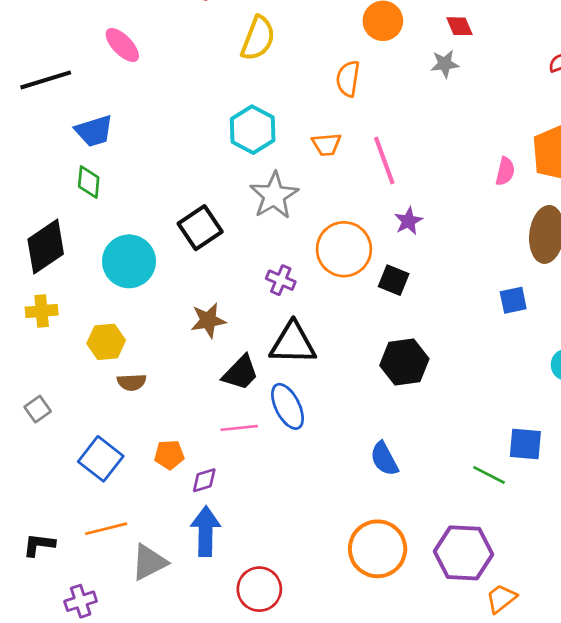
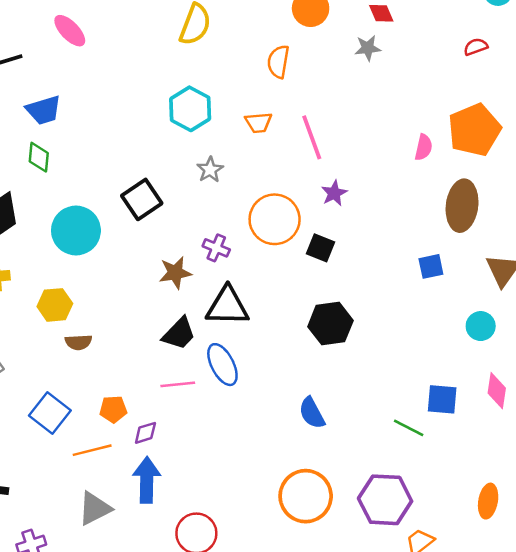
gray star: (274, 195) -> (210, 170), size x0.6
brown star: (208, 320) -> (175, 273), moved
orange line: (106, 529) -> (92, 450), moved

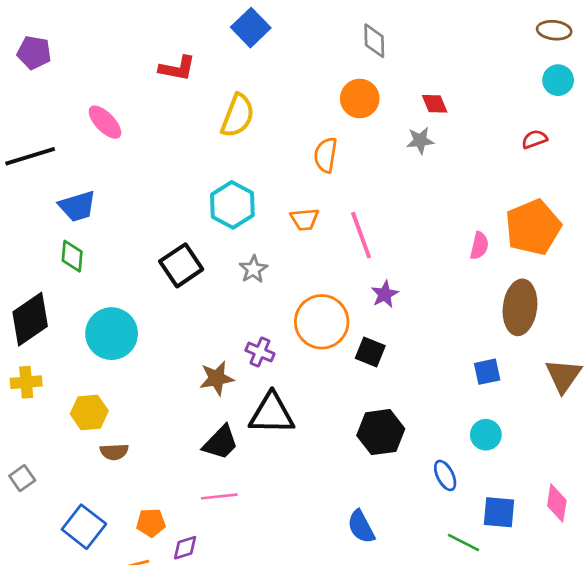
black square: (142, 199) -> (181, 265), moved
cyan circle: (481, 326) -> (486, 435), moved
blue ellipse: (222, 365) -> (445, 475), moved, size x0.7

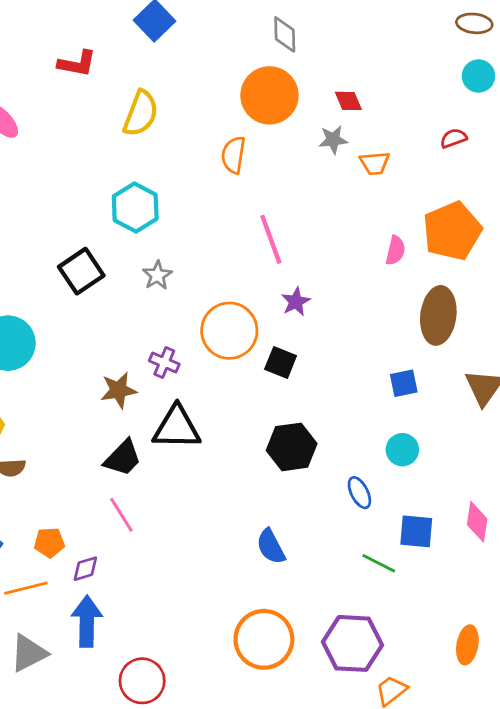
orange circle: (360, 99) -> (269, 95), size x1.4
orange trapezoid: (305, 219) -> (375, 163), moved
pink line: (219, 496) -> (121, 515), turned 64

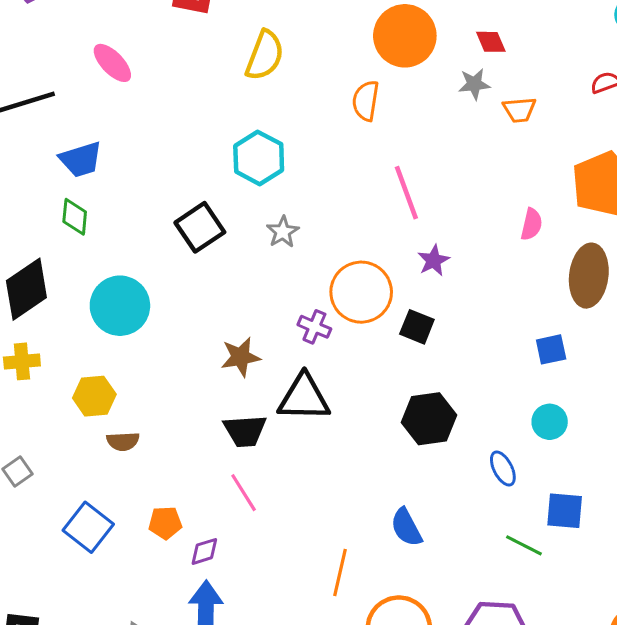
pink semicircle: (395, 250) -> (532, 224), moved
purple cross: (164, 363) -> (314, 327), moved
black trapezoid: (123, 458) -> (245, 431), turned 42
orange line: (26, 588) -> (340, 573), moved, turned -63

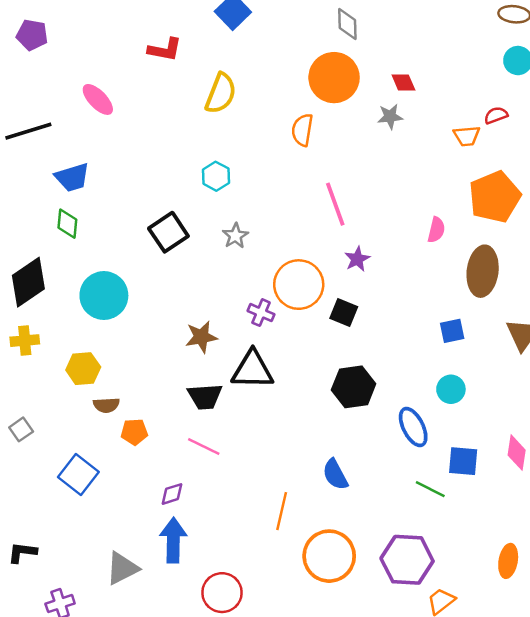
orange trapezoid: (519, 110) -> (467, 136), moved
cyan hexagon: (259, 158) -> (216, 176), size x0.7
blue ellipse: (503, 469) -> (413, 427), size x1.4
pink line: (244, 493) -> (204, 446), turned -32
orange pentagon: (165, 523) -> (134, 432), moved

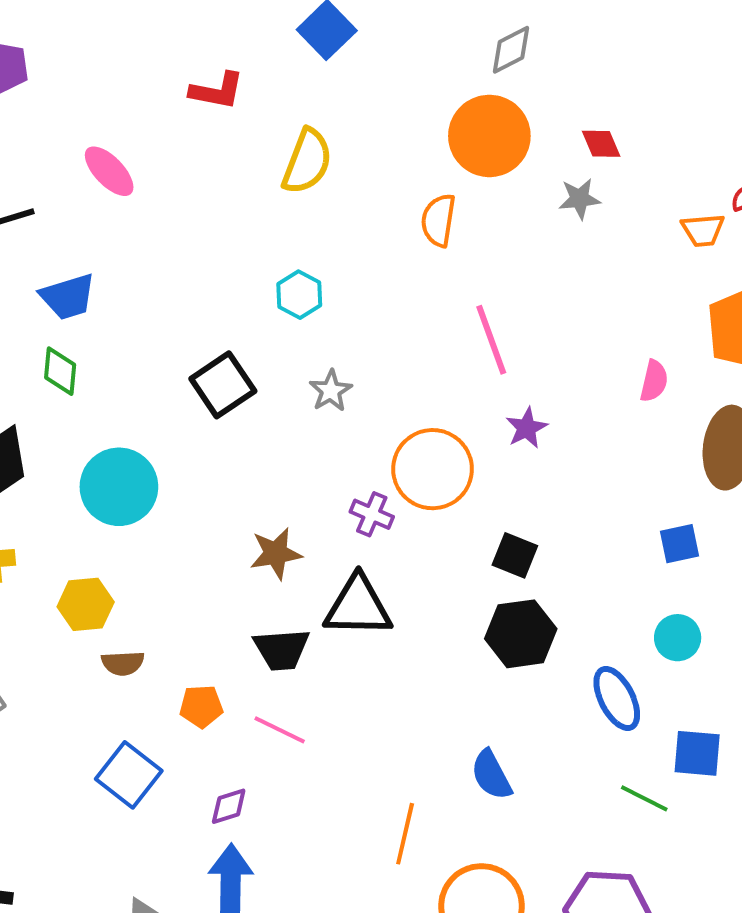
gray diamond: (347, 24) -> (511, 50), turned 64
black square: (344, 313) -> (515, 555), moved
orange pentagon: (134, 432) -> (201, 706), moved
blue square: (78, 474) -> (129, 775), moved

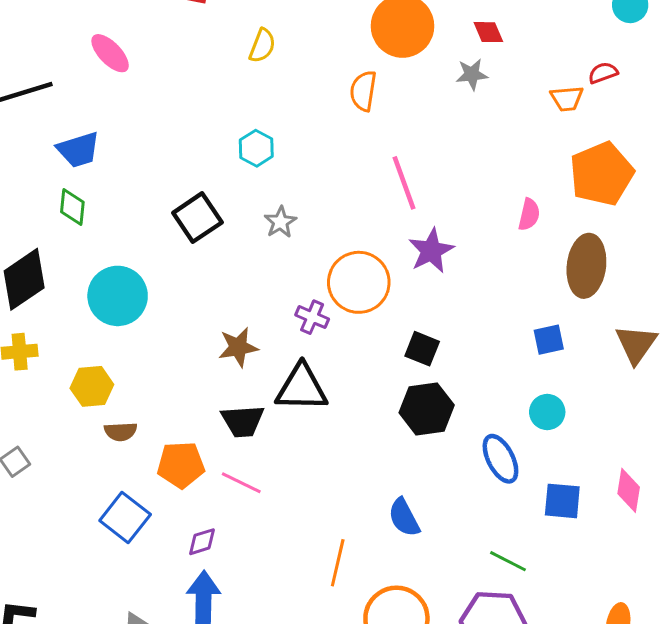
yellow semicircle: (307, 161) -> (262, 46), size x0.7
purple star: (527, 428) -> (431, 251), size x1.4
orange pentagon: (201, 706) -> (181, 465), size x1.4
green line: (644, 798) -> (508, 561), moved

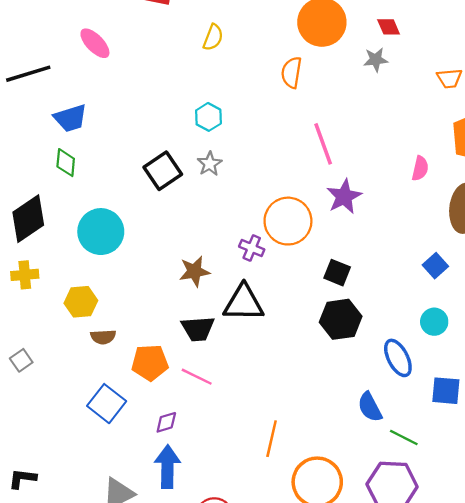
gray star: (280, 222) -> (210, 164), moved
blue square: (549, 340) -> (435, 266), turned -30
blue semicircle: (404, 518) -> (370, 407), moved

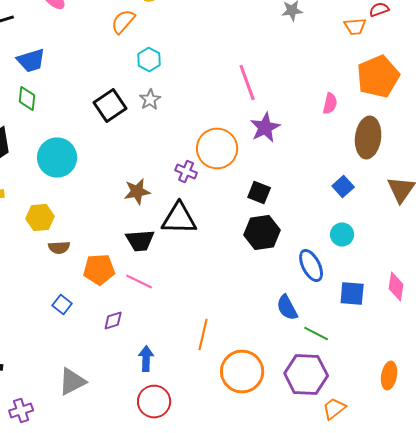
orange semicircle: (291, 72) -> (123, 22), moved, turned 32
blue square: (107, 404) -> (62, 304), size x0.6
blue arrow: (167, 467) -> (146, 358), moved, size x0.7

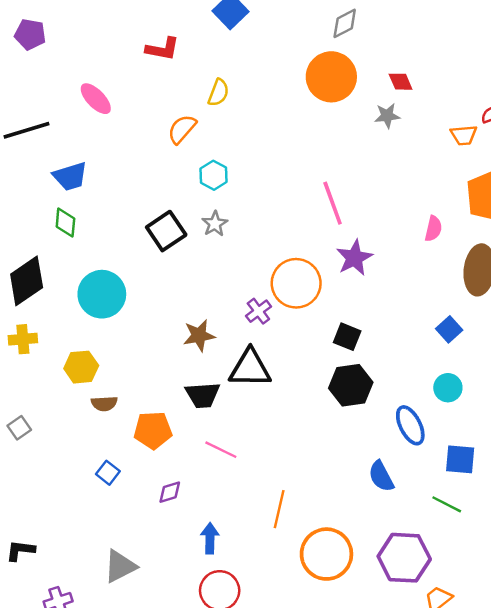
purple cross: (186, 172) -> (258, 311), turned 30
pink line: (139, 282) -> (221, 450), moved
green line: (316, 334) -> (447, 504), moved

